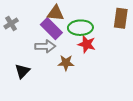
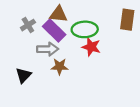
gray cross: (11, 24) -> (28, 25), moved
brown star: (66, 63) -> (60, 67), moved

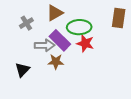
brown triangle: (58, 14) -> (55, 13), turned -36
purple rectangle: (54, 31) -> (60, 40), moved

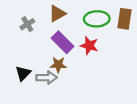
green ellipse: (79, 27) -> (97, 19), moved
gray arrow: (45, 45) -> (47, 78), moved

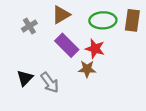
brown star: (58, 65) -> (87, 69), moved
gray arrow: (47, 78) -> (50, 83), turned 54

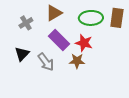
black triangle: (25, 78) -> (22, 54), moved
gray arrow: (50, 83) -> (46, 62), moved

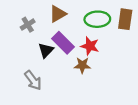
black triangle: (22, 54) -> (46, 50), moved
gray arrow: (46, 62) -> (33, 80), moved

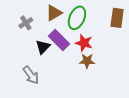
green ellipse: (97, 19) -> (77, 18), moved, turned -65
brown star: (82, 65) -> (87, 61), moved

